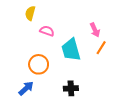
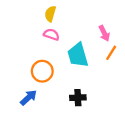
yellow semicircle: (30, 13) -> (50, 14), moved

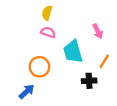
orange line: (111, 53) -> (104, 61), moved
black cross: (78, 98) -> (89, 81), moved

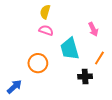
blue arrow: (27, 92) -> (14, 87), moved

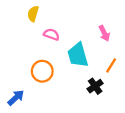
yellow semicircle: (45, 12) -> (33, 14), moved
black cross: (85, 76) -> (95, 86), turned -32

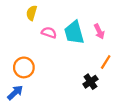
cyan trapezoid: (78, 55) -> (74, 33), moved
orange circle: (42, 71) -> (24, 67), moved

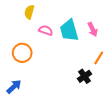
orange circle: (24, 67) -> (22, 53), moved

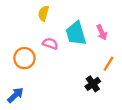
yellow semicircle: (29, 12) -> (43, 13), moved
pink semicircle: (46, 30) -> (50, 44), moved

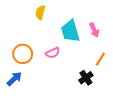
pink semicircle: (50, 44) -> (53, 53), moved, turned 136
blue arrow: (15, 95) -> (14, 79), moved

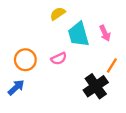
yellow semicircle: (40, 12) -> (58, 14), moved, turned 40
black cross: (86, 78) -> (96, 86), size x1.5

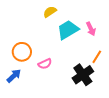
cyan trapezoid: (78, 34) -> (68, 30), turned 75
pink semicircle: (59, 59) -> (45, 64), moved

